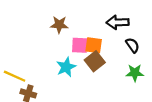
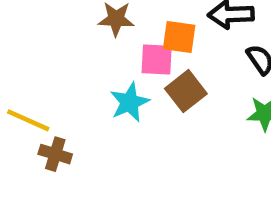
orange square: (94, 45) -> (179, 37), moved

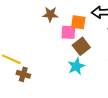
cyan star: (130, 102) -> (76, 66), moved

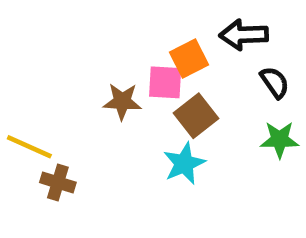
brown star: (50, 14) -> (122, 101), moved
orange square: (78, 22) -> (189, 59), turned -35

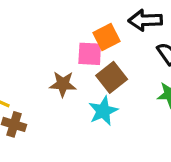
brown star: (122, 101) -> (63, 84), moved

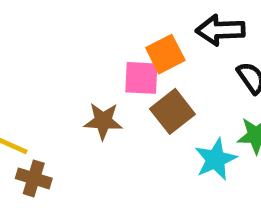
cyan star: (103, 111) -> (216, 159), moved

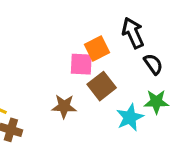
black arrow: (220, 30) -> (133, 33), turned 68
brown star: (103, 121) -> (64, 106), moved

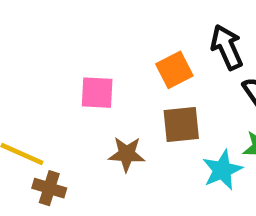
pink square: (81, 64) -> (97, 93), moved
brown square: (102, 86) -> (181, 124), turned 32

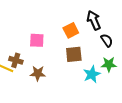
brown star: (127, 154) -> (38, 73), moved
brown cross: (49, 188) -> (16, 60), moved

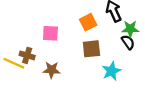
black semicircle: (107, 40) -> (128, 42), moved
green star: (109, 64) -> (130, 29), moved

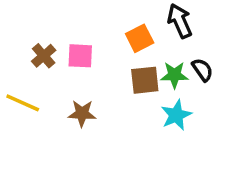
green star: (130, 29) -> (174, 75), moved
brown cross: (27, 55) -> (44, 56), moved, turned 32

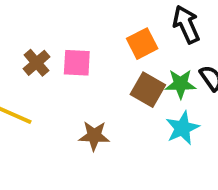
brown square: (145, 80) -> (148, 90), turned 36
brown star: (82, 113) -> (94, 136), moved

